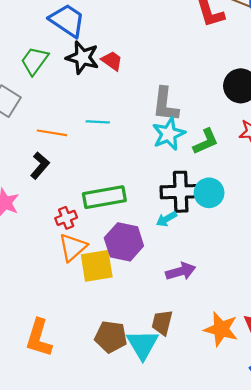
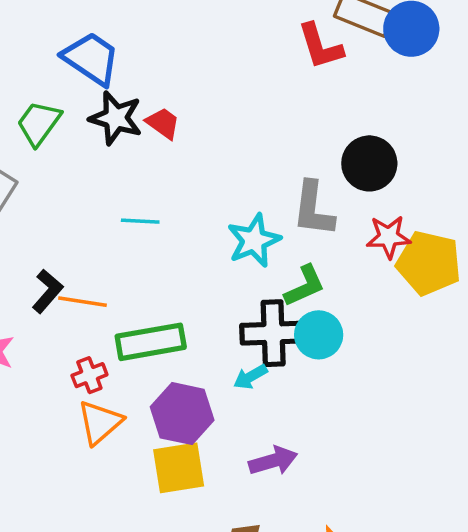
gray L-shape: (165, 104) -> (313, 209), moved
orange line: (52, 133) -> (82, 302), moved
green L-shape: (206, 142) -> (305, 286), moved
yellow square: (97, 266) -> (179, 468), moved

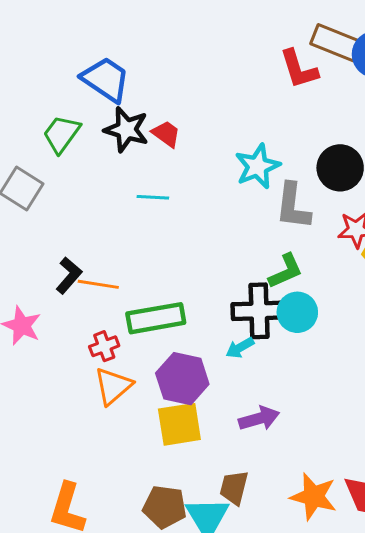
cyan line: (140, 221) -> (153, 197), moved
cyan star: (254, 240) -> (258, 166), moved

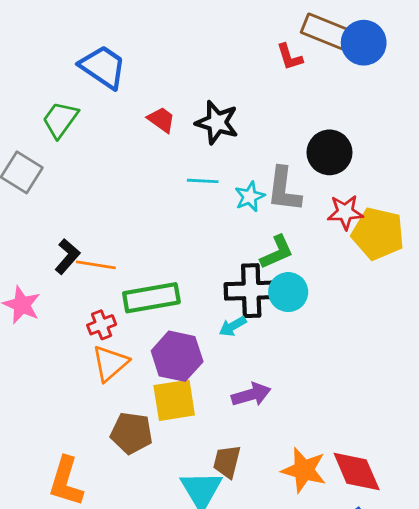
red L-shape: (299, 69) -> (290, 57), size x0.7
black star: (126, 130) -> (217, 122), moved
cyan star: (258, 166) -> (250, 197), moved, size x0.7
cyan line: (153, 197) -> (203, 181), moved
brown pentagon: (165, 507) -> (131, 433), moved

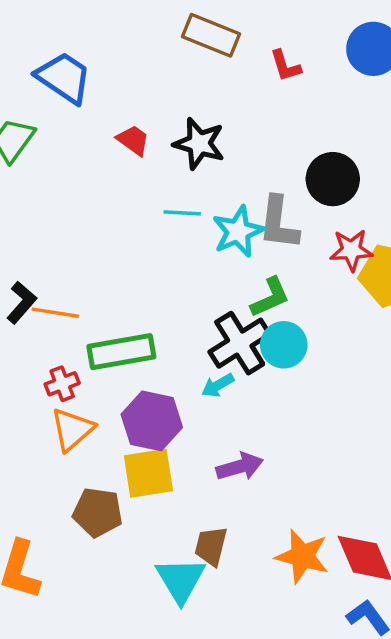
brown rectangle: (325, 31) -> (211, 35), moved
cyan star: (250, 197) -> (238, 231), size x1.4
black cross: (251, 291) -> (240, 343), turned -30

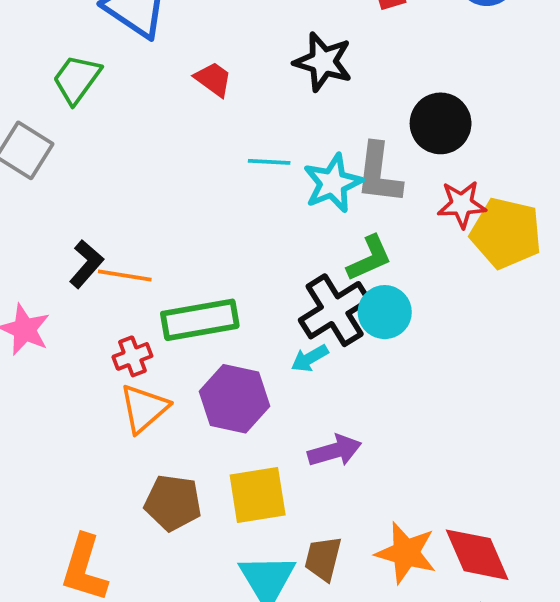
black star: (199, 144) -> (323, 62), moved
yellow square: (148, 473) -> (258, 495), moved
brown trapezoid: (211, 546) -> (323, 559), moved

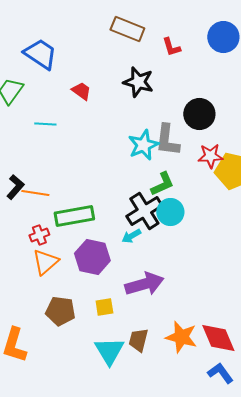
cyan line: (269, 162) -> (45, 124), moved
purple arrow: (335, 451) -> (144, 284), size x1.4
yellow square: (258, 495) -> (104, 307), size x0.6

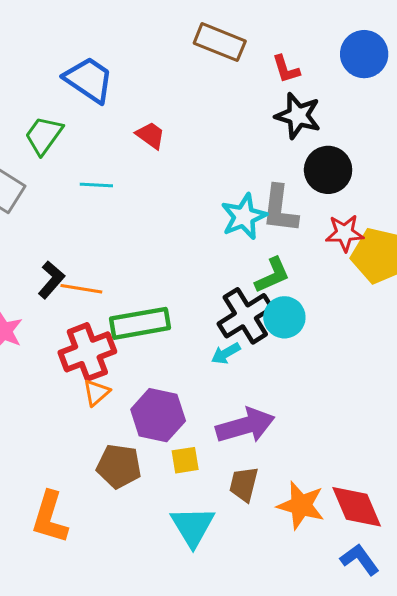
black star: (138, 82) -> (298, 116), moved
red cross: (39, 235) -> (87, 352), size x1.8
purple hexagon: (92, 257) -> (158, 415), moved
orange triangle: (45, 262) -> (96, 393), size x0.7
brown trapezoid: (138, 340) -> (244, 484), moved

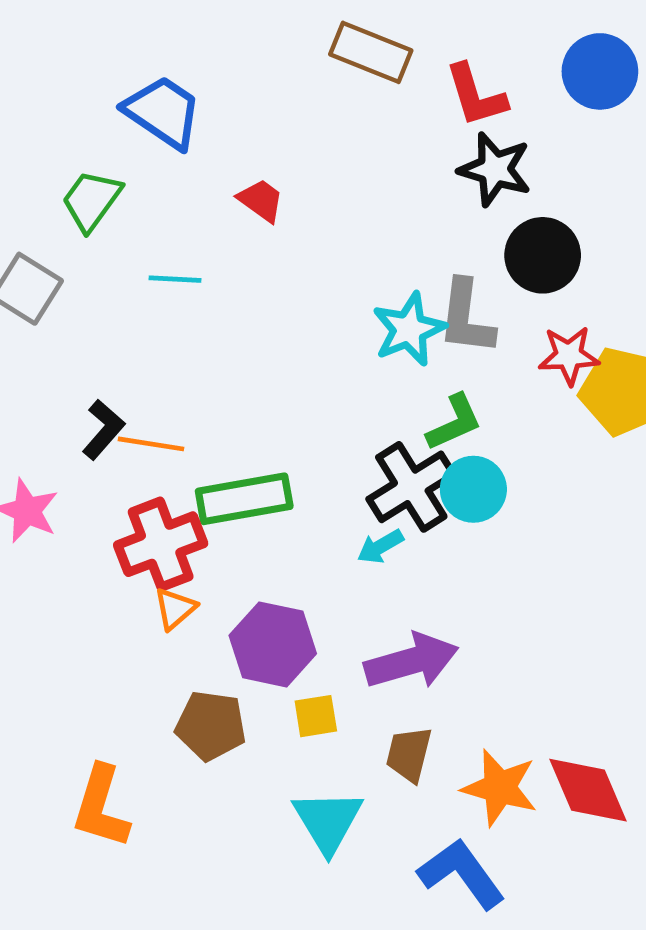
red L-shape: (286, 69) -> (476, 95), size x1.4
blue L-shape: (360, 560) -> (461, 874), moved, size x1.4

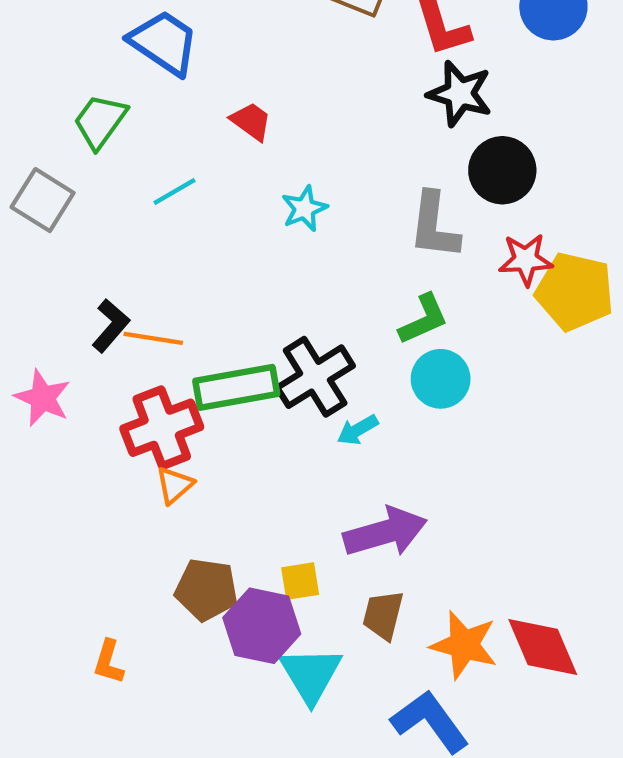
cyan line: (175, 279) -> (175, 192), turned -33
cyan star: (409, 329) -> (304, 209), moved, size x0.7
black cross: (411, 487) -> (315, 377), moved
purple hexagon: (273, 644) -> (262, 626), moved
orange L-shape: (101, 807) -> (109, 662), size x0.6

